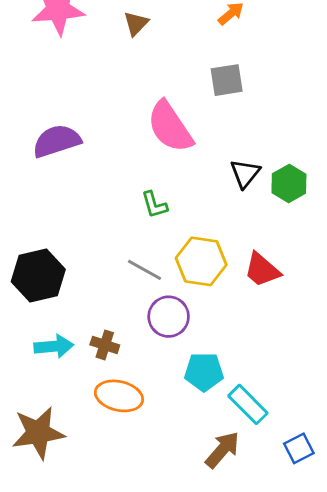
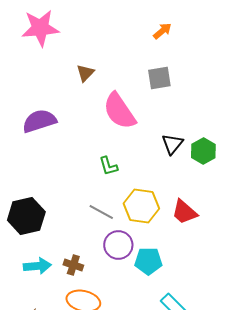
brown triangle: (136, 23) -> (85, 73), moved
cyan pentagon: (204, 372) -> (148, 261), moved

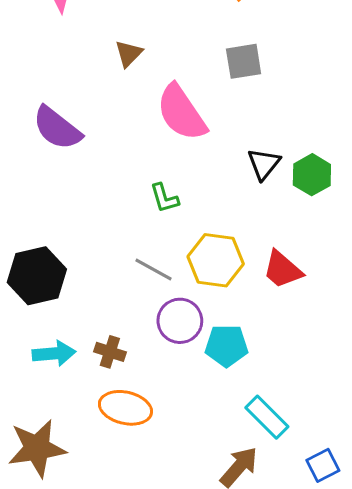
purple semicircle: (39, 121) -> (57, 128), turned -124

